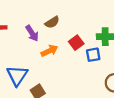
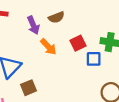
orange arrow: (49, 51) -> (48, 47), turned 63

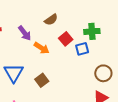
brown semicircle: (56, 17) -> (51, 20), moved
brown square: (29, 88) -> (42, 80), moved

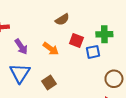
purple arrow: (25, 33) -> (21, 47), moved
red square: (66, 39) -> (76, 41), turned -32

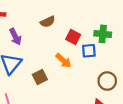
brown semicircle: (62, 19) -> (48, 22), moved
orange arrow: (51, 49) -> (63, 61), moved

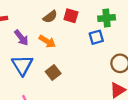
red square: (73, 37) -> (71, 16), moved
orange arrow: (63, 61) -> (47, 41), moved

